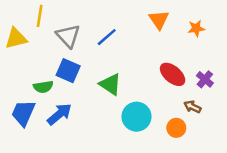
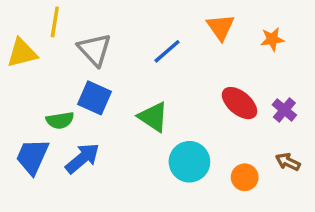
blue line: (107, 37) -> (167, 51), moved
brown arrow: (192, 107) -> (288, 162), moved

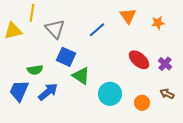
blue square: (94, 98) -> (66, 57), moved
green triangle: (153, 117) -> (81, 76), moved

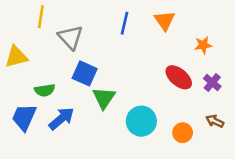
orange star: (158, 23) -> (203, 45), moved
blue line: (97, 30) -> (125, 23), moved, turned -36
yellow triangle: (13, 31) -> (16, 57), moved
green triangle: (81, 76) -> (104, 98), turned 30

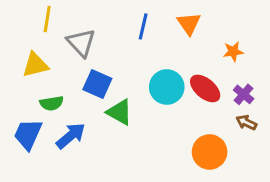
yellow triangle: (16, 57) -> (35, 65), moved
green triangle: (104, 98) -> (119, 112), turned -35
cyan circle: (141, 121) -> (167, 87), moved
brown arrow: (215, 121) -> (246, 122), moved
orange circle: (183, 133) -> (210, 152), size x1.5

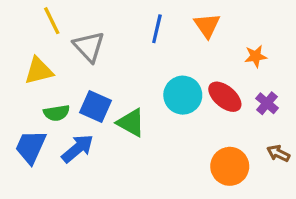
yellow line: (47, 19) -> (52, 21), turned -35
blue square: (97, 84) -> (95, 106), moved
brown arrow: (246, 122) -> (278, 153), moved

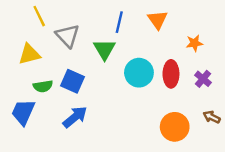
red ellipse: (225, 97) -> (171, 74), turned 50
green triangle: (131, 123) -> (104, 49), moved, turned 30
blue arrow: (78, 149) -> (75, 117), moved

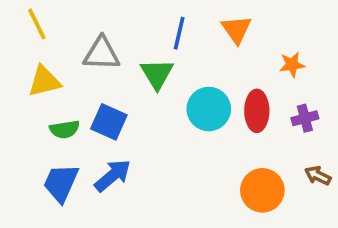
yellow line: (39, 16) -> (37, 24), moved
gray triangle: (68, 36) -> (102, 54), turned -45
purple cross: (203, 79) -> (305, 118), turned 35
blue trapezoid: (23, 112) -> (61, 183), moved

